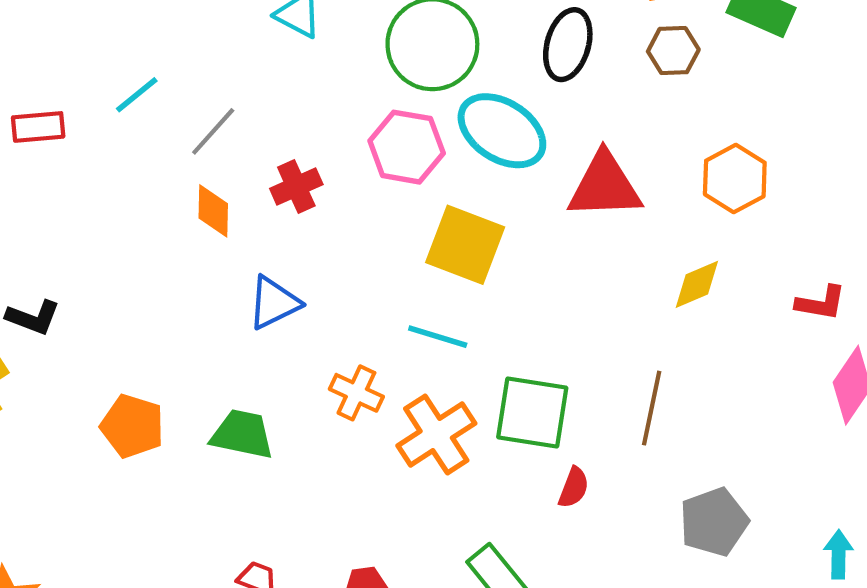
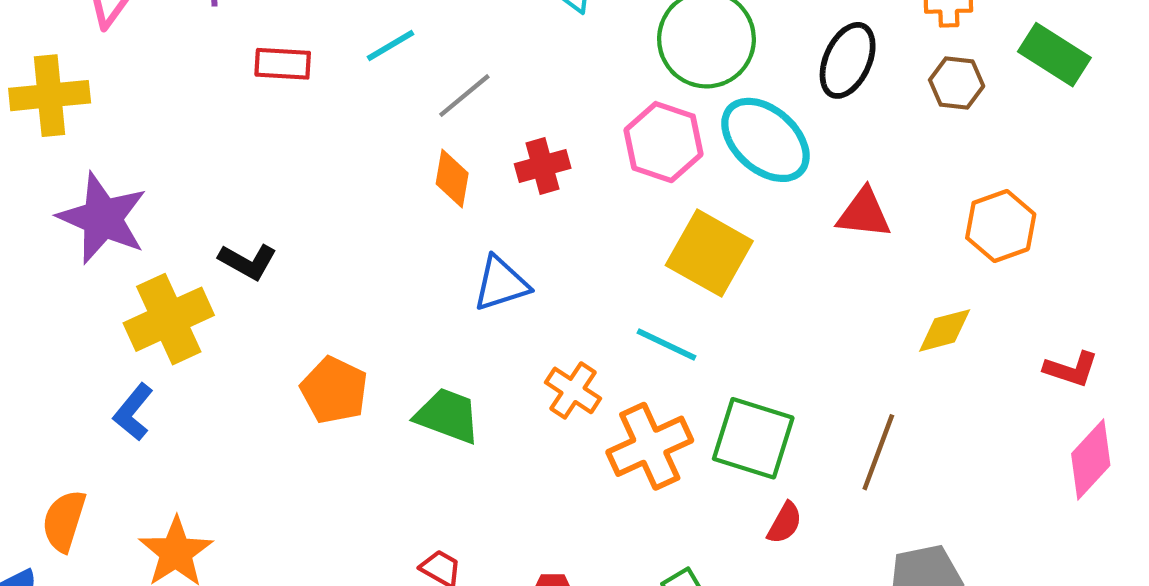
red triangle: (605, 186) -> (864, 213), size x0.7

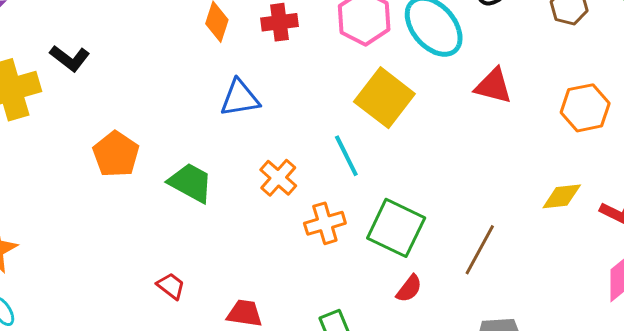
yellow diamond: (945, 330) -> (562, 196), moved
cyan line: (666, 344) -> (346, 156), turned 30
orange cross: (650, 446) -> (325, 223), size x0.7

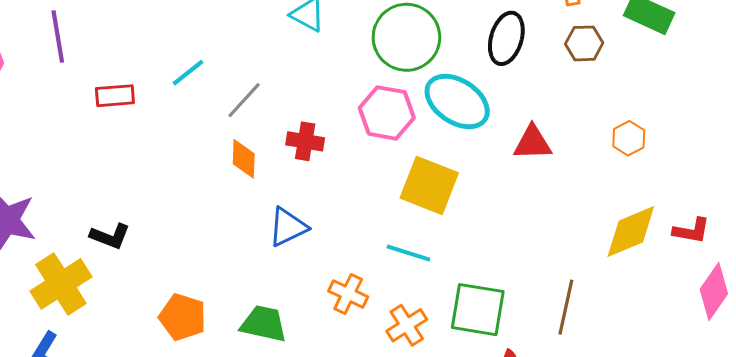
red cross: (280, 22) -> (305, 141), turned 33
orange hexagon: (585, 108) -> (629, 138), size x0.7
cyan line: (346, 156) -> (408, 253), turned -30
yellow diamond: (562, 196) -> (631, 232), size x1.5

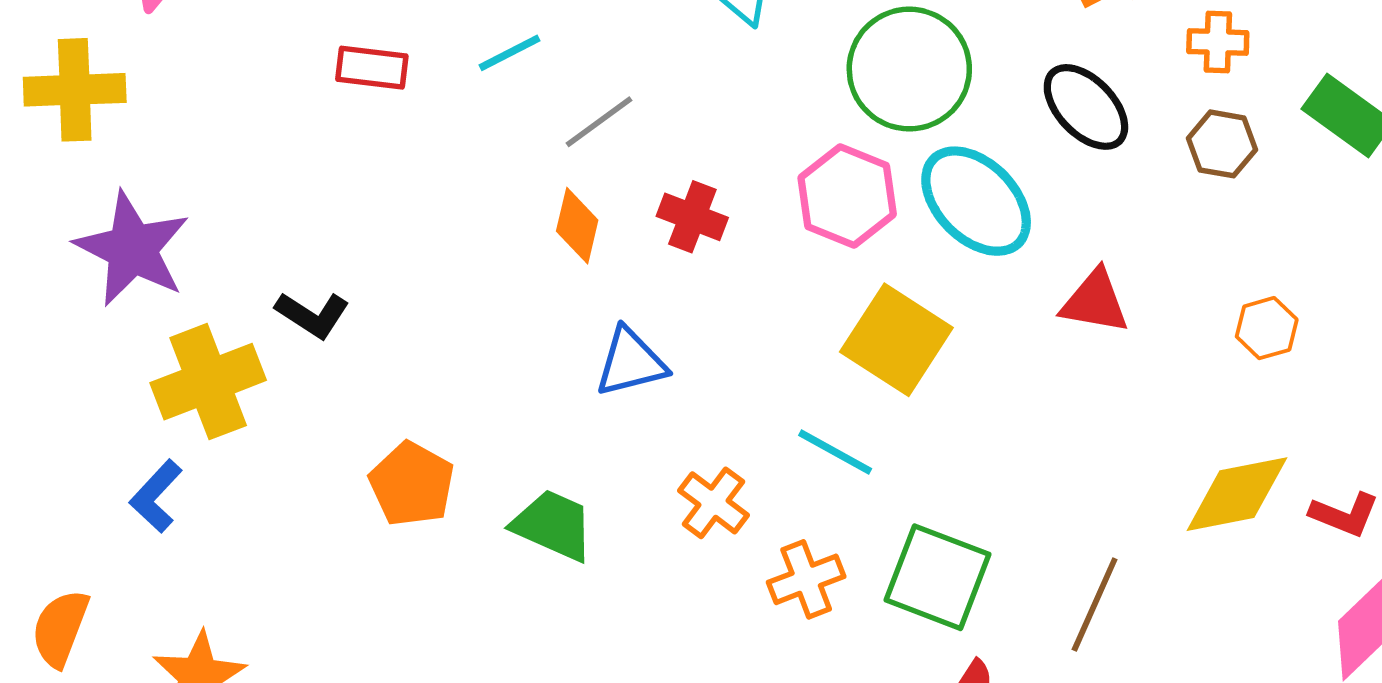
black ellipse: (506, 38) -> (1086, 107), turned -72

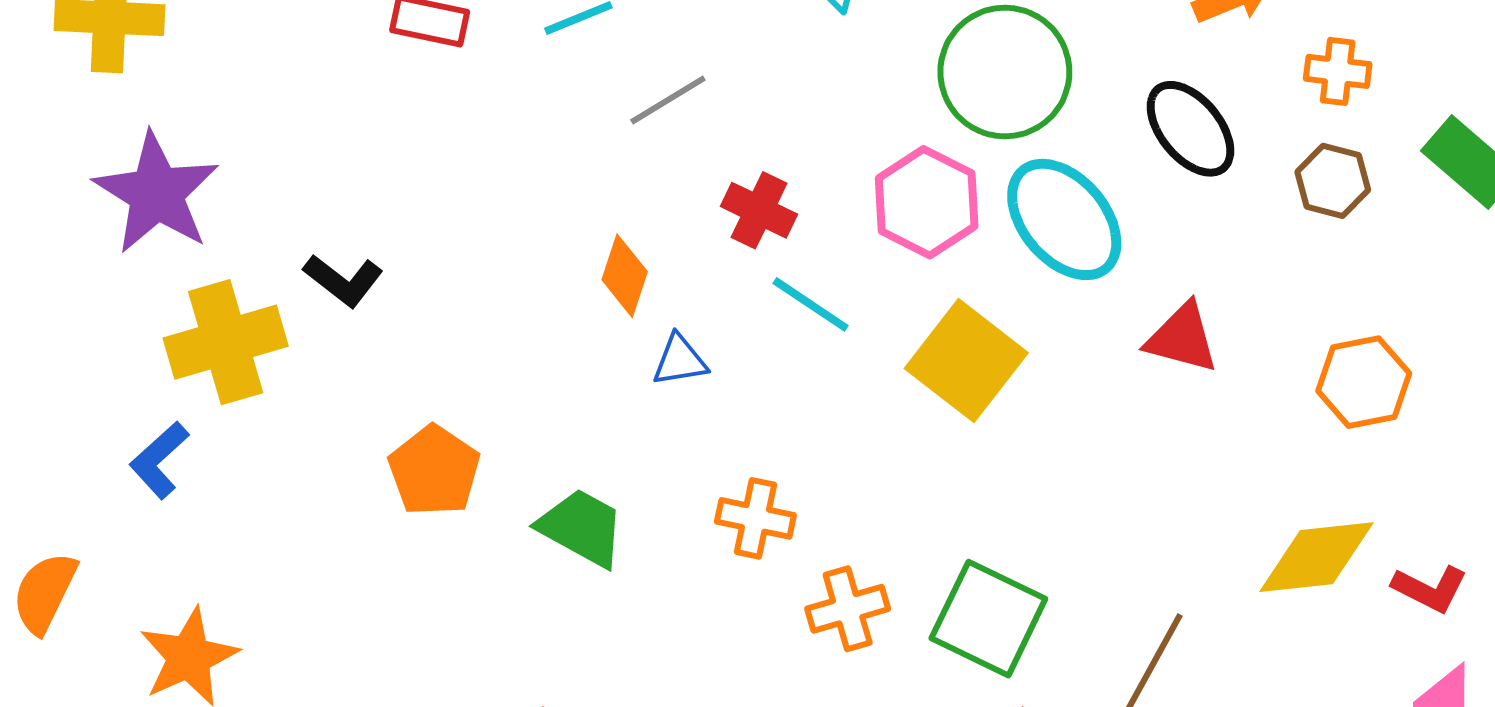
orange diamond: (577, 226) -> (625, 276), moved
orange hexagon: (1267, 328) -> (1364, 382), size x1.4
blue triangle: (631, 362) -> (680, 360), size x0.7
cyan line: (835, 452) -> (811, 304), moved
orange cross: (713, 503) -> (755, 518), turned -30

